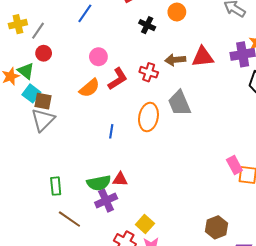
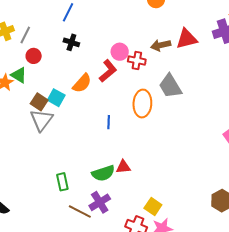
black cross: (147, 25) -> (71, 42), moved
pink circle: (98, 57) -> (120, 52), moved
cyan square: (31, 93) -> (56, 98), moved
brown square: (43, 101) -> (39, 102), turned 30
purple cross: (106, 201) -> (100, 202), moved

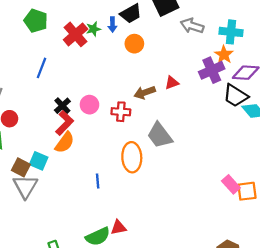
red triangle: (187, 39) -> (172, 83), size x0.6
black cross: (71, 42) -> (62, 106), moved, turned 35
pink circle: (120, 52) -> (89, 105), moved
red L-shape: (108, 71) -> (64, 123), moved

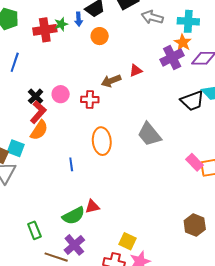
red cross: (76, 34) -> (45, 30), turned 35
black trapezoid: (235, 96) -> (192, 101), moved, turned -50
gray trapezoid: (160, 135) -> (149, 134), moved

